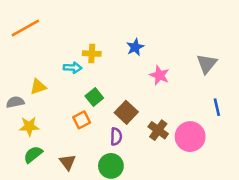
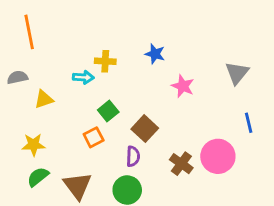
orange line: (25, 28) -> (29, 32), turned -72
blue star: (135, 47) -> (155, 54), turned -30
gray semicircle: (15, 102) -> (17, 77), moved
brown cross: (158, 130) -> (181, 164), moved
brown triangle: (68, 162) -> (77, 186), size x1.5

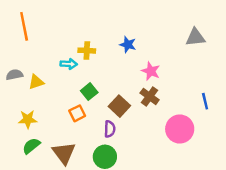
gray triangle: (237, 73) -> (195, 37), moved, turned 45
gray semicircle: (17, 77) -> (14, 75), moved
brown cross: (181, 164) -> (150, 96), moved

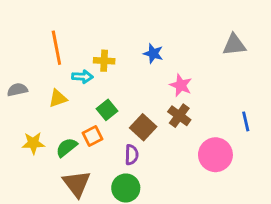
orange line: (24, 26) -> (56, 48), moved
yellow triangle: (36, 82) -> (58, 98), moved
green semicircle: (31, 146) -> (67, 147), moved

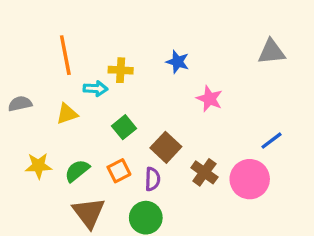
brown cross: (179, 116) -> (204, 172), moved
blue line: (246, 121) -> (271, 141), moved, turned 66
orange square: (93, 136) -> (119, 171), moved

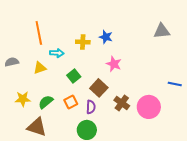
yellow cross: (121, 70) -> (83, 42), moved
pink star: (209, 99) -> (114, 64), moved
blue line: (271, 141) -> (175, 84), moved, turned 48
brown triangle: (89, 213) -> (37, 127), moved, turned -35

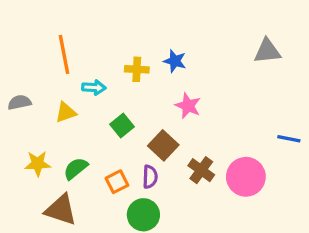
orange square: (71, 102) -> (117, 182), moved

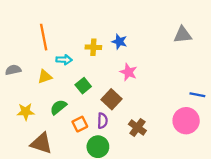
green semicircle: (76, 168) -> (58, 107), moved
brown cross: (201, 170) -> (137, 127), moved
pink circle: (246, 177) -> (186, 121), moved

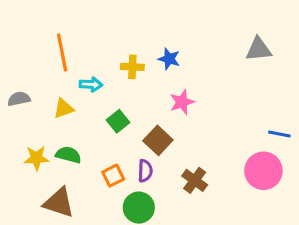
pink star: (128, 72) -> (182, 102), turned 30
green semicircle: (58, 107) -> (68, 155), moved, turned 54

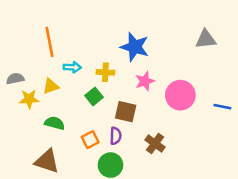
blue star: (169, 59) -> (135, 47), size x1.6
yellow cross: (132, 67) -> (105, 72), moved
brown square: (158, 140) -> (126, 112), turned -30
yellow star: (36, 158) -> (29, 99), moved
pink circle: (263, 171) -> (180, 95), moved

